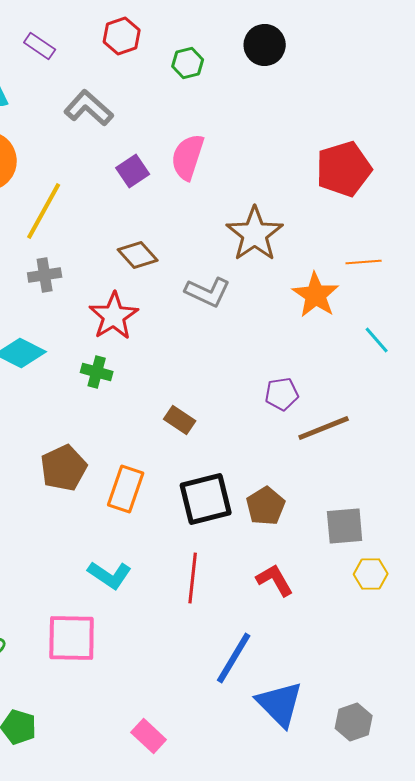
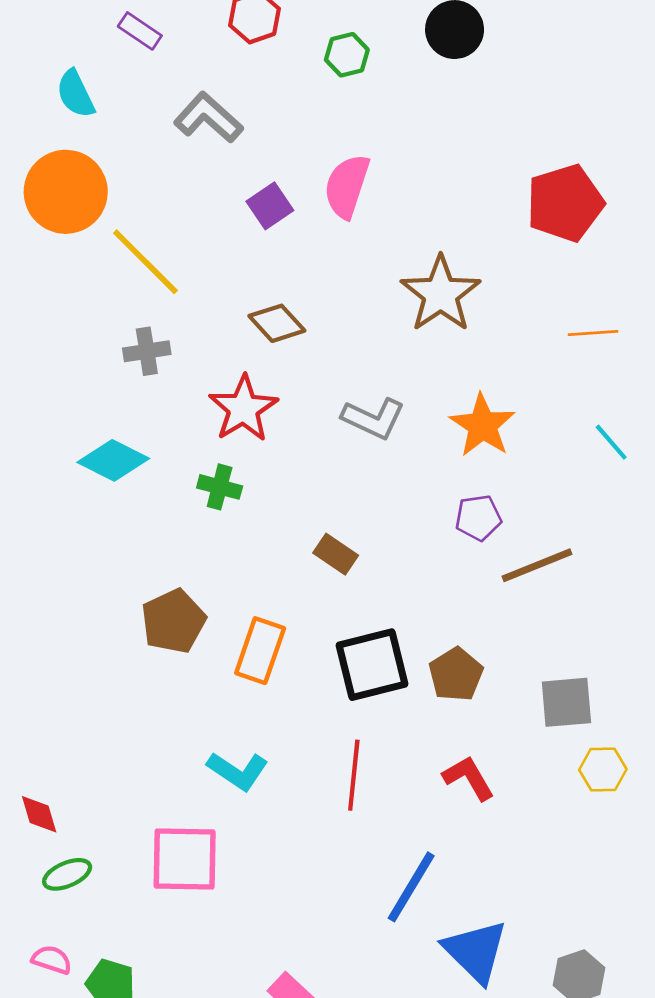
yellow line: (44, 211) -> (145, 262), turned -74
gray L-shape: (208, 292) -> (373, 418), moved
orange star: (316, 295) -> (483, 425), moved

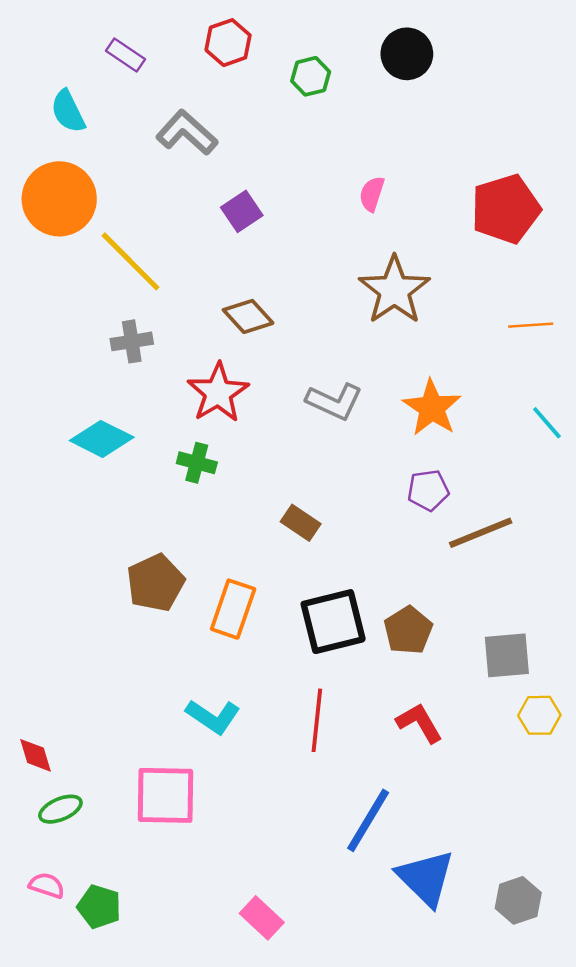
pink semicircle: (347, 186) -> (372, 194), moved, size x0.6

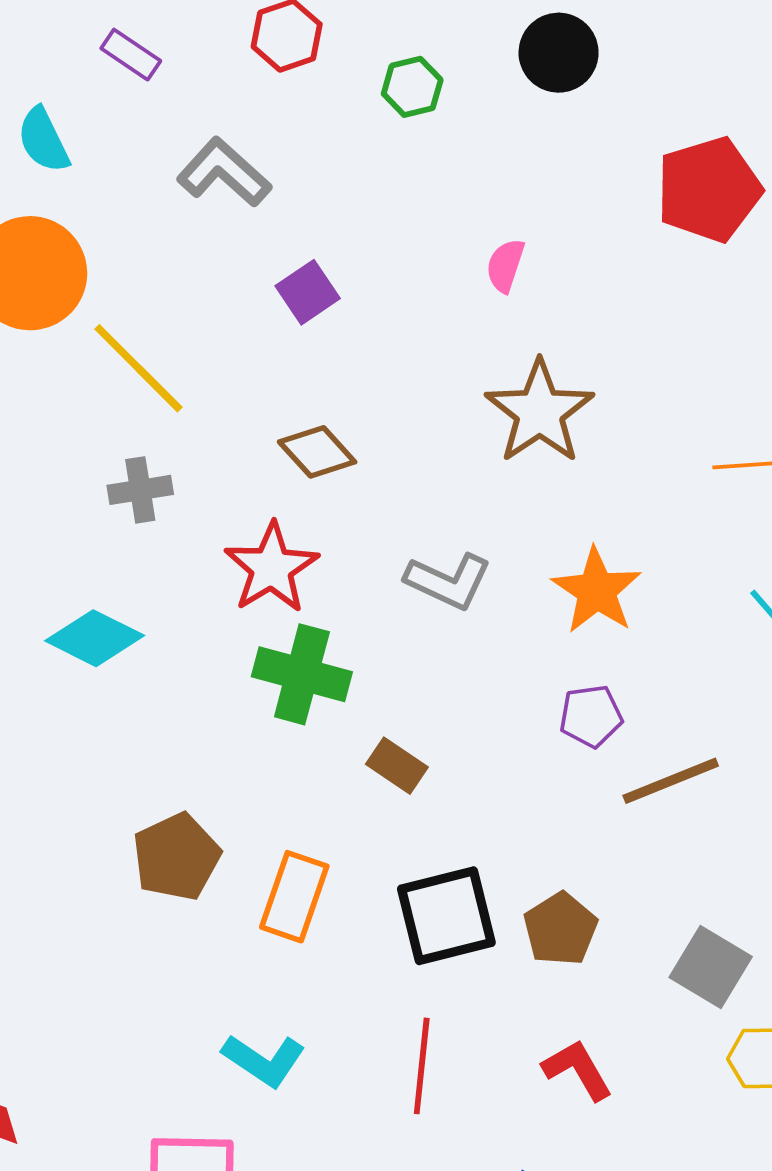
red pentagon: (506, 209) -> (709, 190), moved
green cross: (197, 463) -> (302, 674), moved, size x1.6
gray square: (507, 655) -> (711, 967), turned 36

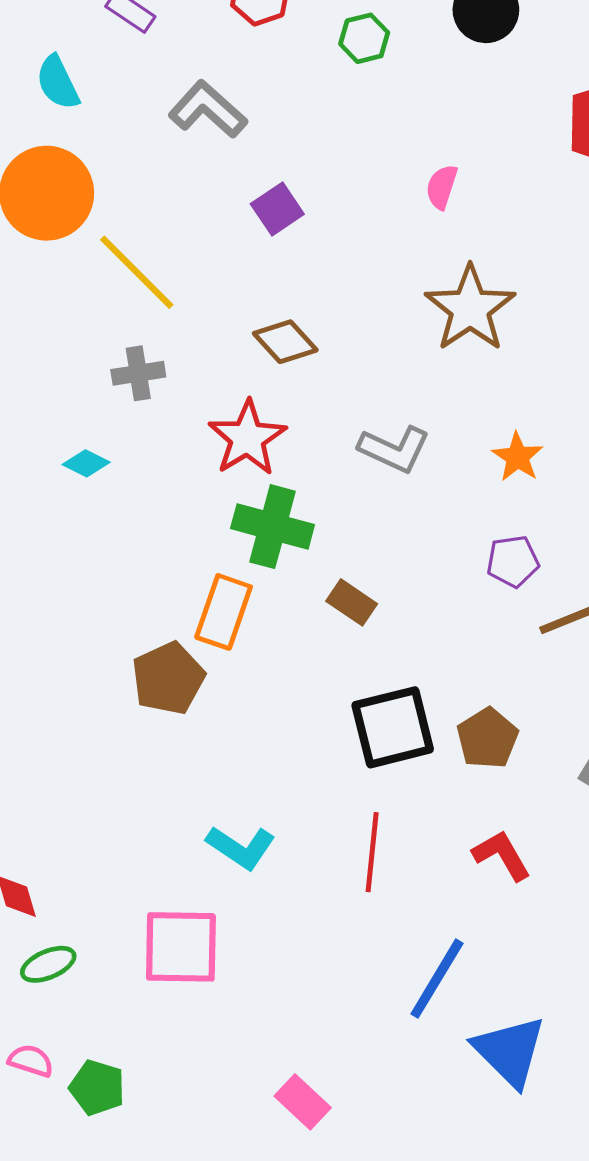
orange star: (597, 591) -> (518, 457), size x0.7
cyan diamond: (95, 638) -> (86, 463), moved, size x0.6
orange rectangle: (294, 897) -> (224, 612), moved

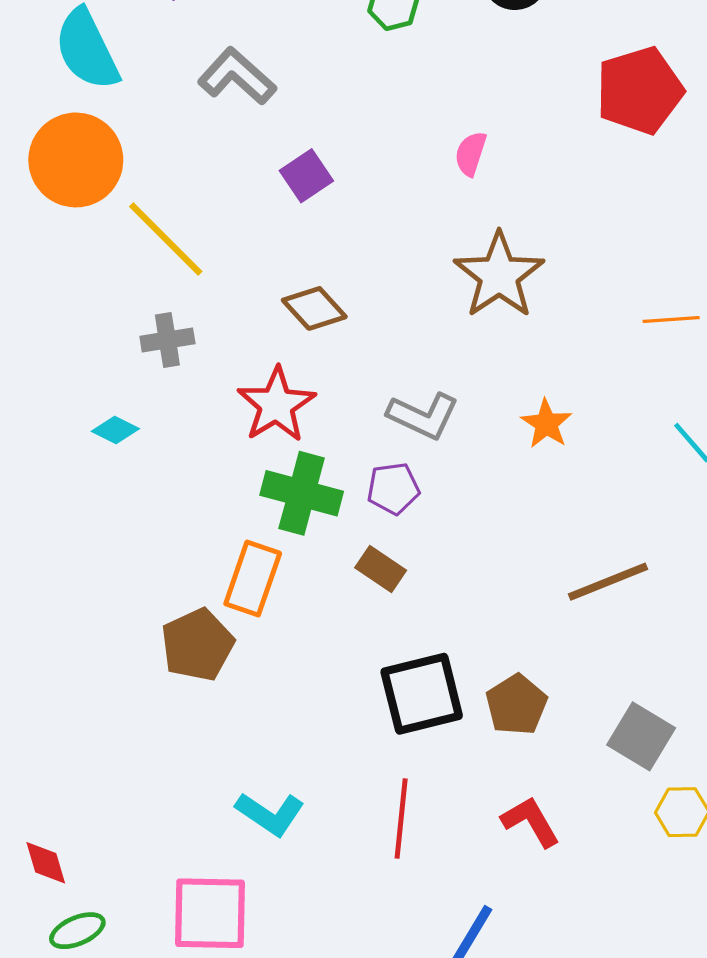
cyan semicircle: (58, 83) -> (87, 49), size x1.5
purple pentagon: (513, 561) -> (393, 488), moved

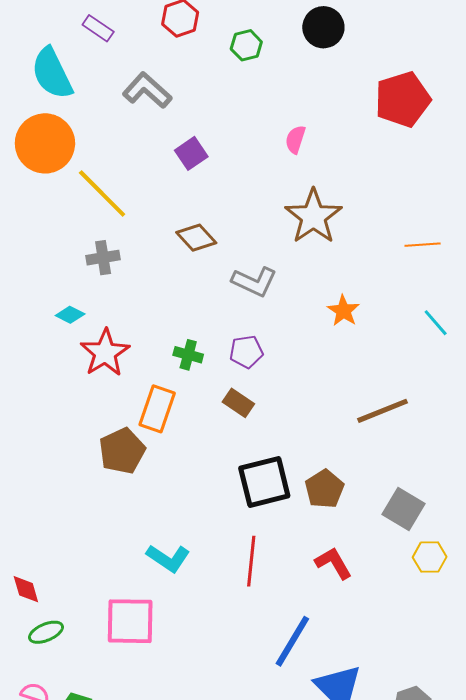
red star: (276, 405) -> (105, 353), moved
gray L-shape: (423, 416) -> (254, 282), moved
green cross: (302, 493) -> (188, 355), size x0.6

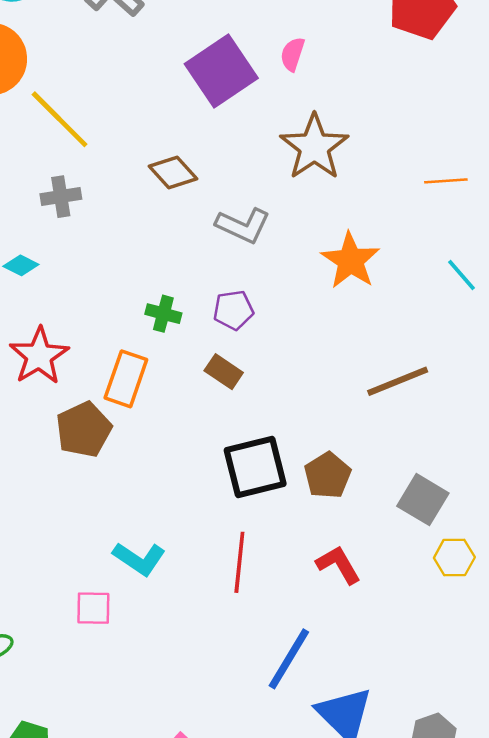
purple square: (191, 153) -> (221, 71), moved, size x1.8
orange star: (343, 311) -> (350, 261), size x1.5
red star: (105, 353) -> (39, 356), moved
pink square: (130, 621) -> (93, 608), moved, size x0.6

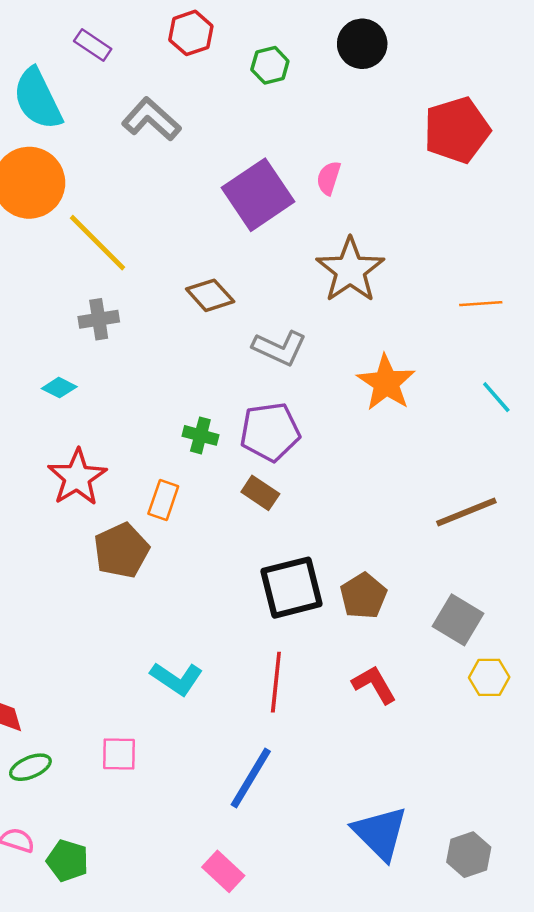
purple pentagon: (233, 310) -> (270, 432), size x1.5
orange rectangle: (126, 379) -> (163, 500), size x0.7
brown line: (398, 381) -> (466, 512), moved
pink square: (93, 608) -> (119, 754), moved
blue line: (289, 659) -> (251, 778), moved

